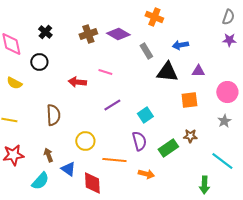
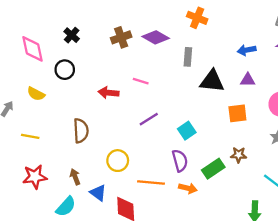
blue arrow: (180, 45) -> (247, 50), moved
gray rectangle: (146, 51) -> (188, 57), turned 35
orange arrow: (146, 174) -> (188, 188), moved

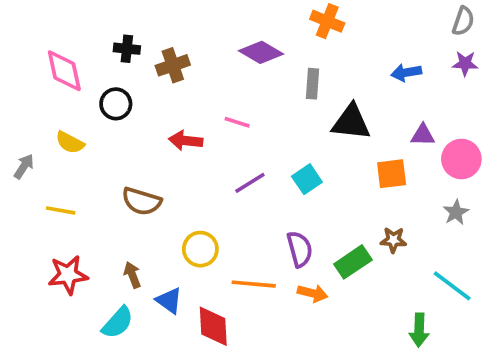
black cross: (72, 35) -> (127, 49), turned -35
brown cross: (121, 37) -> (173, 65), moved
purple triangle: (248, 80) -> (423, 135), moved
brown semicircle: (81, 131) -> (142, 201), turned 110
cyan square: (187, 131) -> (307, 179), moved

